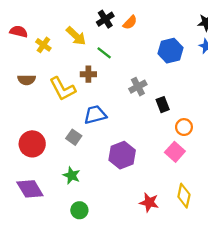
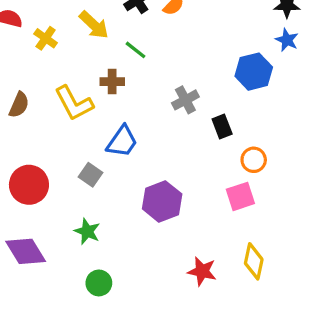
blue hexagon: (170, 51) -> (254, 72), moved
brown semicircle: (27, 80) -> (19, 105), moved, turned -66
blue trapezoid: (95, 115) -> (122, 142), turned 140
pink square: (175, 152) -> (240, 196), turned 30

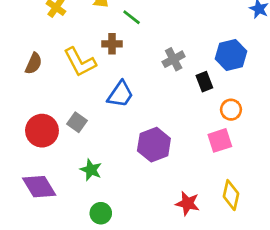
blue hexagon: (254, 72) -> (231, 55), moved
gray square: (91, 175) -> (77, 122), moved

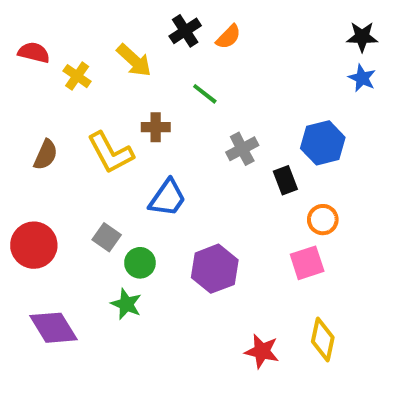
green line: (132, 17) -> (205, 94), moved
red circle: (42, 131) -> (34, 245), moved
green circle: (101, 213) -> (140, 263), moved

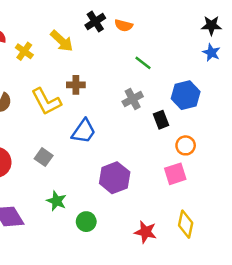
orange semicircle: (228, 37) -> (124, 25), turned 60
green line: (205, 94) -> (143, 63), moved
green circle: (140, 263) -> (86, 222), moved

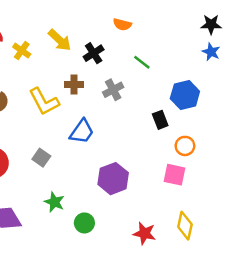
black cross: (95, 22) -> (94, 53), moved
gray cross: (133, 99) -> (113, 90), moved
pink square: (175, 174) -> (175, 175), turned 30

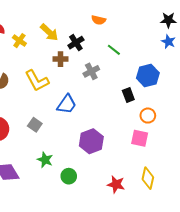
brown cross: (74, 85) -> (61, 59), moved

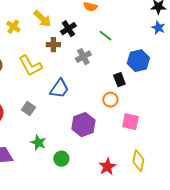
orange circle: (148, 116) -> (110, 100), moved
red star: (116, 184) -> (107, 167), turned 30

